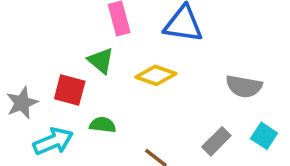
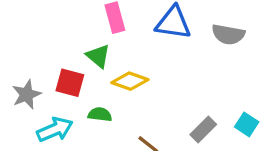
yellow diamond: (156, 75) -> (130, 81), moved
gray semicircle: (244, 86) -> (228, 34), moved

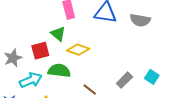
red square: (70, 83) -> (40, 51), turned -30
green semicircle: (100, 114) -> (59, 71), size x1.5

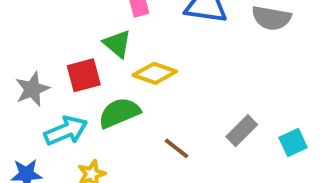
green semicircle: (59, 71) -> (119, 113), turned -30
cyan square: (152, 77) -> (293, 142), moved, turned 32

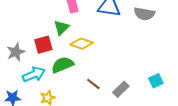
green triangle: (117, 44) -> (61, 28), turned 35
gray rectangle: (242, 131) -> (121, 89), moved

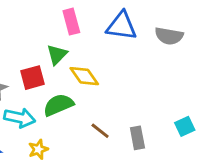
yellow diamond: (82, 44) -> (84, 76), turned 35
cyan arrow: (34, 74) -> (20, 118), turned 35
gray rectangle: (121, 89) -> (137, 138), turned -56

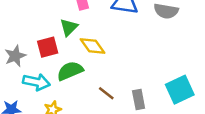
cyan square: (185, 126) -> (180, 90), size x1.6

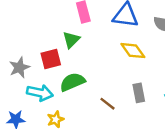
yellow diamond: (92, 46) -> (133, 51), moved
gray rectangle: (139, 100) -> (139, 93), moved

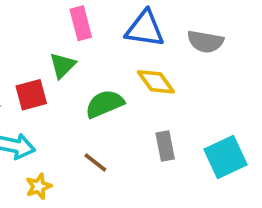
green semicircle: (72, 82) -> (105, 104), moved
brown line: (107, 104) -> (95, 162), moved

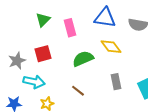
pink rectangle: (81, 23) -> (70, 28), moved
green triangle: (62, 65) -> (43, 20), moved

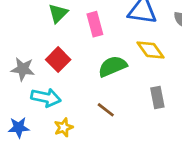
red square: (43, 54) -> (58, 60), turned -30
gray star: (17, 61) -> (23, 69), turned 30

